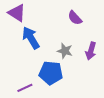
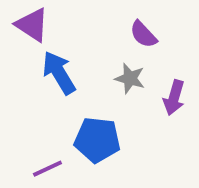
gray star: (65, 51) -> (130, 78), moved

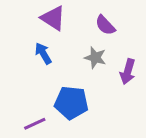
purple triangle: (32, 25) -> (53, 18), moved
blue arrow: (59, 73) -> (43, 53), size x0.7

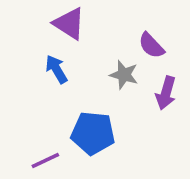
purple semicircle: (105, 25) -> (151, 45), moved

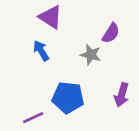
purple semicircle: (151, 45) -> (111, 33), turned -105
purple arrow: (166, 93) -> (122, 95), moved

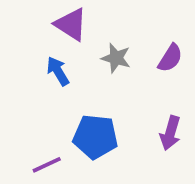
purple semicircle: (111, 33) -> (170, 58), moved
gray star: (91, 55) -> (116, 58), moved

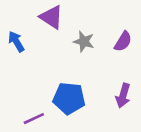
blue arrow: (58, 71) -> (16, 42), moved

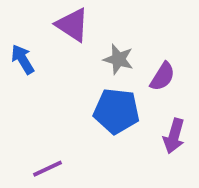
purple semicircle: (123, 42) -> (162, 77), moved
blue pentagon: (69, 98) -> (116, 111), moved

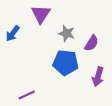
purple triangle: (72, 25) -> (41, 14), turned 30
blue arrow: (23, 59) -> (13, 33), turned -112

